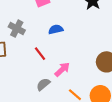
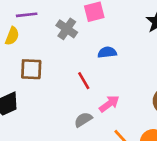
gray cross: (17, 29) -> (67, 29), moved

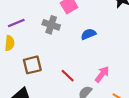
red line: (84, 81) -> (68, 76), moved

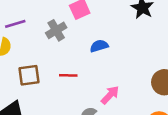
gray cross: (51, 25) -> (56, 30), turned 35
red line: (68, 76) -> (68, 75), moved, turned -48

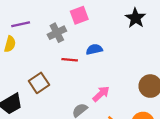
brown square: (29, 75) -> (39, 83), moved, turned -30
red line: (68, 75) -> (70, 60), moved

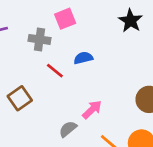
gray cross: (57, 33) -> (39, 39), turned 36
red line: (70, 60) -> (55, 71), turned 35

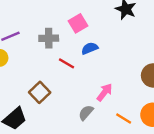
pink square: (65, 19) -> (78, 23), moved

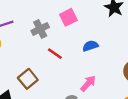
gray cross: (49, 38) -> (40, 29), turned -30
blue semicircle: (90, 48) -> (90, 46), moved

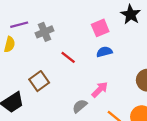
pink square: (68, 17) -> (100, 28), moved
gray cross: (40, 29) -> (45, 32), moved

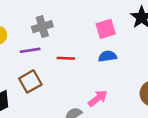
purple line: (19, 25) -> (30, 50), moved
red line: (68, 57) -> (66, 58), turned -42

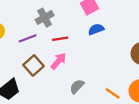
gray cross: (42, 27) -> (45, 18), moved
pink arrow: (98, 98) -> (58, 61), moved

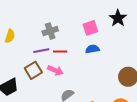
purple line: (28, 38) -> (41, 51), moved
pink arrow: (58, 61) -> (55, 70), turned 63

